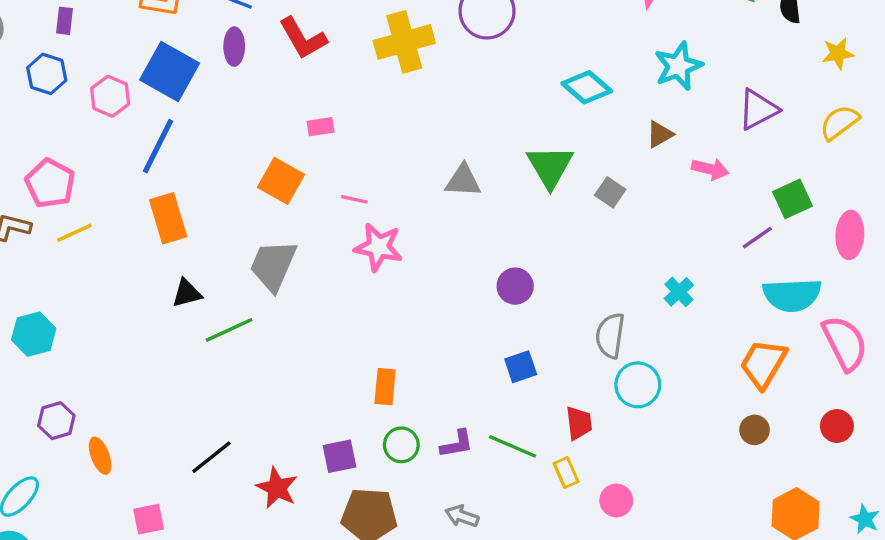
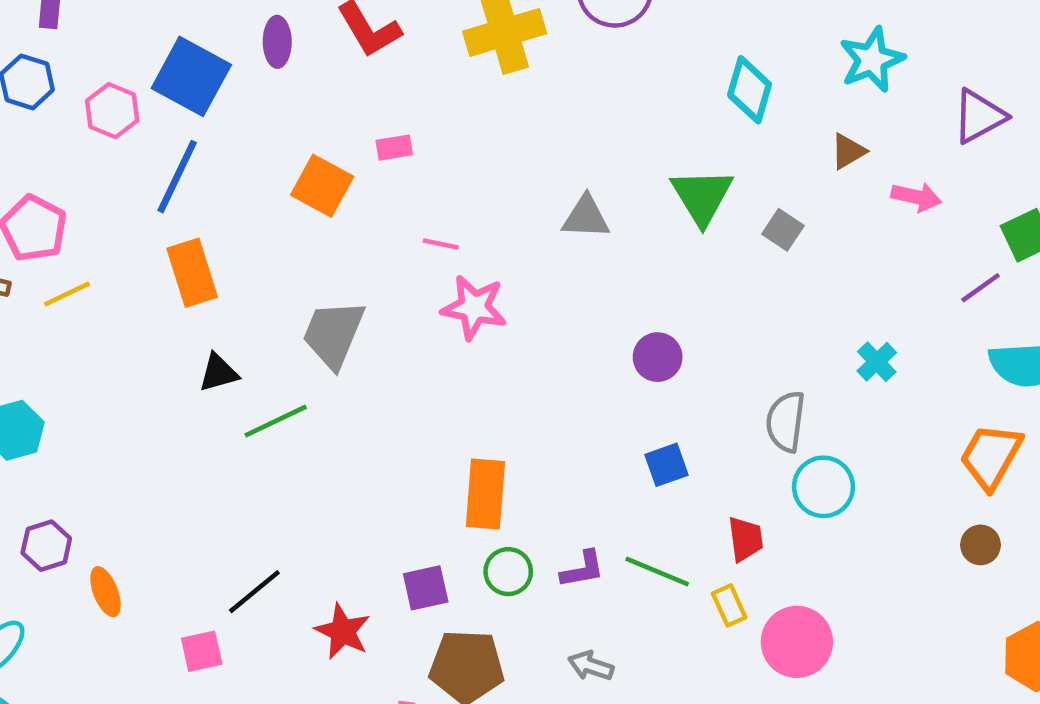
cyan diamond: (587, 87) -> (750, 90), turned 66
orange square: (281, 181) -> (322, 186), moved
orange rectangle: (385, 387) -> (485, 494), size x1.4
pink circle: (616, 500) -> (797, 642), size x1.6
pink square: (149, 519) -> (202, 651), moved

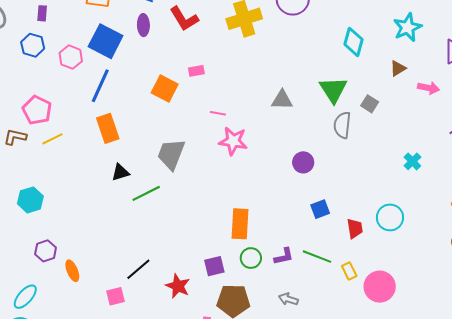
purple circle: (658, 357) -> (303, 162), moved
gray semicircle: (786, 421) -> (342, 125), moved
red trapezoid: (745, 539) -> (355, 228), moved

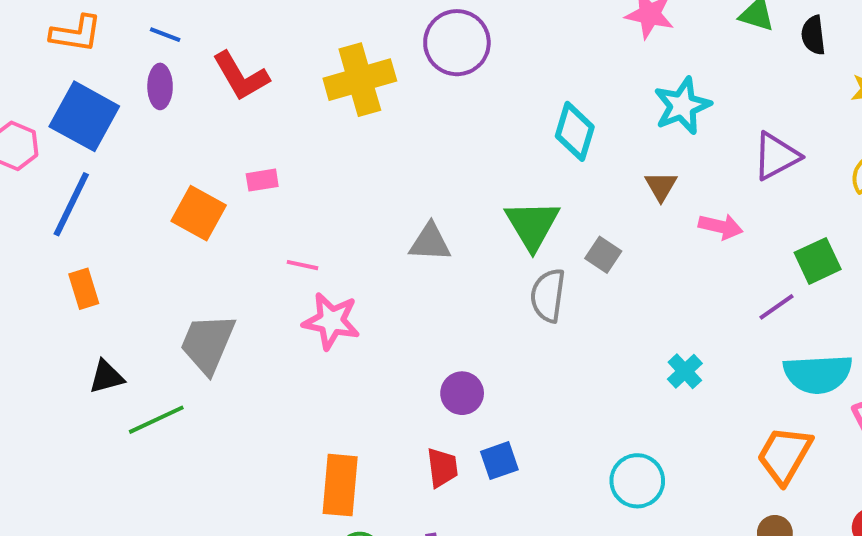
brown triangle: (398, 68) -> (661, 186), turned -30
orange rectangle: (108, 128) -> (84, 289), size x0.7
purple circle: (303, 162) -> (462, 393), moved
red trapezoid: (355, 228) -> (442, 468), moved

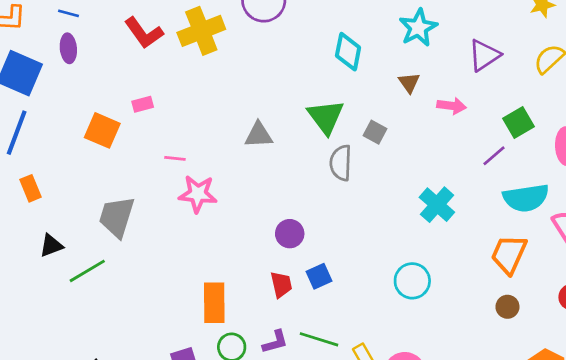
red L-shape: (241, 76) -> (144, 33), moved
cyan cross: (685, 371) -> (437, 205), size x1.5

